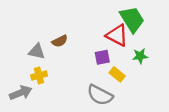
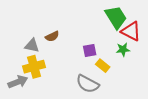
red triangle: (117, 35) -> (131, 31), moved
yellow cross: (39, 76) -> (34, 67), size x1.5

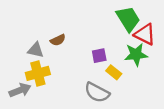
green star: (123, 50) -> (136, 54), size x1.5

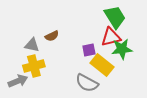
red triangle: (145, 34) -> (111, 37), moved, turned -40
yellow rectangle: (114, 72) -> (102, 65), size x1.6

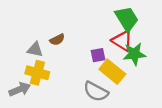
red triangle: (111, 37) -> (122, 41), turned 45
yellow cross: (34, 66) -> (37, 73), turned 30

